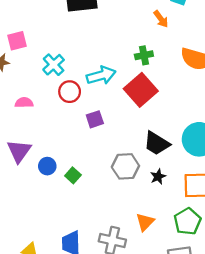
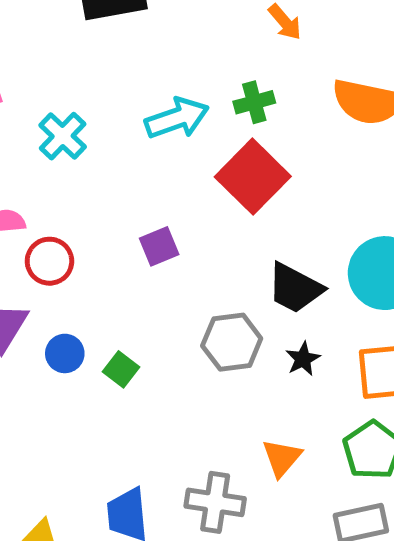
cyan arrow: (101, 75) -> (177, 118), moved
red circle: (70, 92) -> (49, 261), moved

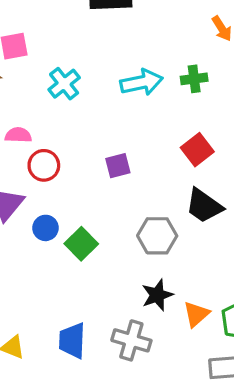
red square: (253, 177) -> (197, 150), moved, size x0.7
black star: (303, 359) -> (157, 295), moved, size x1.4
green square: (121, 369) -> (81, 244), size x1.4
orange triangle: (282, 458) -> (196, 314), moved

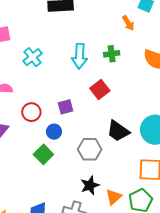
cyan arrow: (141, 82) -> (80, 56), turned 105
red square: (197, 150) -> (100, 90), moved
red circle: (44, 165) -> (31, 112), moved
blue circle: (45, 228) -> (54, 132), moved

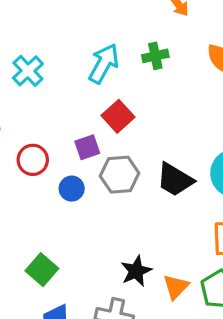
cyan arrow: (80, 56) -> (104, 64), turned -150
red square: (100, 90) -> (118, 116), moved
gray hexagon: (90, 149) -> (120, 175), moved
green square: (43, 154) -> (42, 270), moved

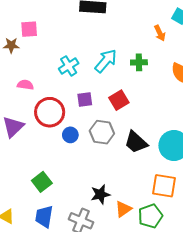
cyan cross: (28, 71) -> (69, 66), moved
red square: (118, 116) -> (119, 100), moved
purple square: (87, 147) -> (85, 99), moved
red circle: (33, 160) -> (50, 112), size x1.5

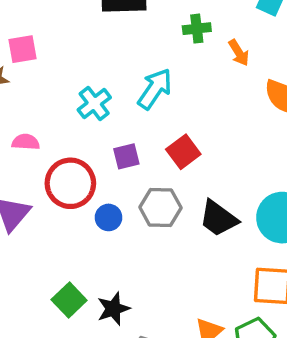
orange arrow: (160, 33) -> (239, 53), moved
green cross: (139, 62) -> (197, 29), moved
black star: (100, 194) -> (113, 309), moved

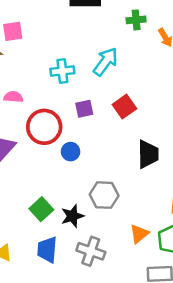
cyan cross: (94, 104) -> (62, 71), turned 30
gray hexagon: (160, 208) -> (104, 195), moved
black trapezoid: (218, 218) -> (148, 154), turned -128

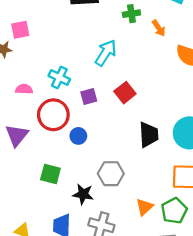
cyan cross: (62, 71) -> (59, 78), moved, turned 35
green square: (41, 209) -> (50, 174), moved, turned -30
black star: (72, 216) -> (83, 194), turned 30

